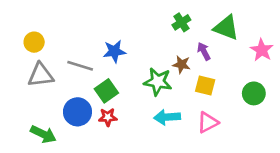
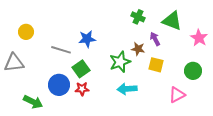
green cross: (181, 22) -> (138, 17), turned -32
gray triangle: (41, 75) -> (14, 63), moved
green star: (158, 82) -> (120, 62), turned -30
pink triangle: (208, 122) -> (177, 95), moved

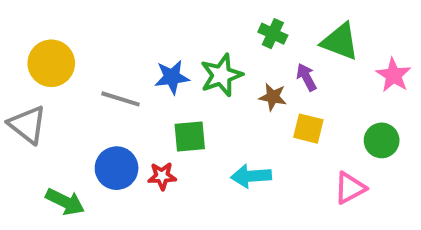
yellow circle: (26, 32) -> (51, 63), size x1.5
green star: (120, 62) -> (221, 75), moved
gray triangle: (14, 63) -> (28, 125), turned 45
green square: (81, 69) -> (190, 136), moved, turned 30

